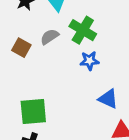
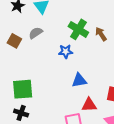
green cross: (83, 30) -> (78, 29), moved
blue triangle: (108, 99) -> (79, 80), turned -35

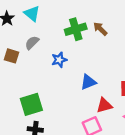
green cross: (78, 29) -> (76, 29), turned -36
blue star: (66, 51) -> (59, 60), moved

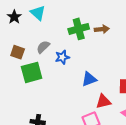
brown arrow: (100, 29) -> (102, 29), turned 128
gray semicircle: (32, 43) -> (43, 47), moved
green square: (31, 104) -> (32, 72), moved

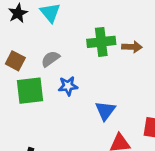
blue star: (62, 57) -> (68, 86), moved
blue triangle: (89, 79) -> (105, 111), turned -42

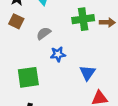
brown square: (15, 61) -> (16, 21), moved
green square: (30, 91) -> (28, 77), moved

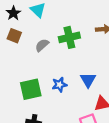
green cross: (83, 19) -> (69, 37), moved
blue star: (58, 54) -> (59, 85), moved

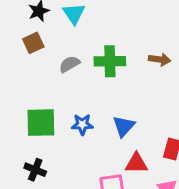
brown square: (14, 36) -> (33, 43), turned 32

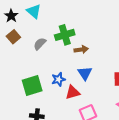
brown arrow: (160, 59) -> (81, 50), moved
red triangle: (136, 163) -> (73, 92), moved

